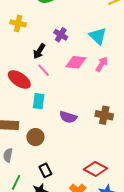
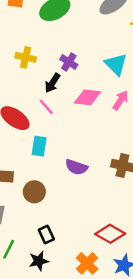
yellow cross: (18, 23) -> (26, 57), moved
black arrow: (39, 51) -> (52, 83), moved

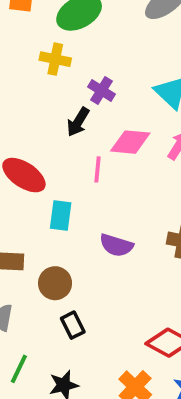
yellow cross: (26, 57) -> (55, 59), moved
pink line: (46, 107) -> (98, 169), moved, turned 48
black rectangle: (46, 235) -> (73, 325), moved

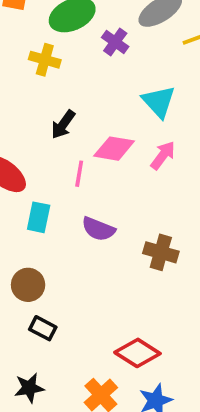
purple cross: (102, 90) -> (115, 42), moved
purple semicircle: (116, 245) -> (98, 229), moved
black rectangle: (73, 325) -> (43, 328), turned -40

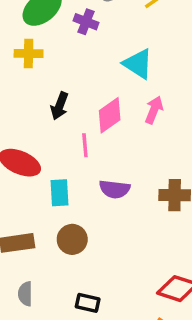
pink diamond: (114, 149) -> (110, 115), turned -30
brown circle: (28, 285) -> (72, 239), moved
black rectangle: (43, 328) -> (88, 303), moved

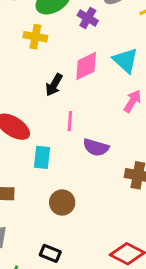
pink diamond: (110, 115) -> (86, 66), moved
purple semicircle: (115, 189) -> (96, 147), moved
brown circle: (72, 239) -> (62, 202), moved

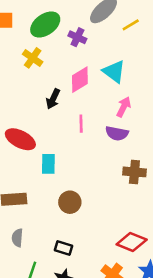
yellow cross: (35, 37) -> (33, 58), turned 30
pink line: (70, 121) -> (81, 124), moved
purple semicircle: (96, 147) -> (117, 133), moved

